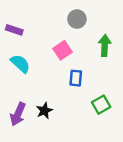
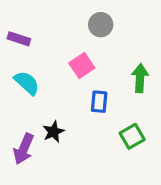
green arrow: (105, 46) -> (140, 78), moved
black star: (44, 111) -> (53, 132), moved

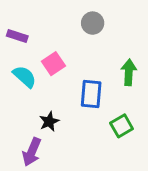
pink square: (82, 66) -> (53, 64), moved
blue rectangle: (99, 102) -> (91, 94), size x1.4
purple arrow: (24, 149) -> (32, 152), moved

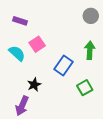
gray circle: (93, 23) -> (91, 16), moved
purple rectangle: (17, 36) -> (20, 21), moved
blue rectangle: (91, 94) -> (63, 65), turned 30

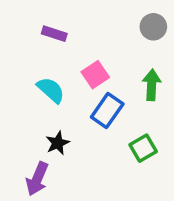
purple rectangle: (20, 21) -> (54, 34), moved
pink square: (37, 44) -> (95, 75), moved
cyan semicircle: (17, 53) -> (51, 90), moved

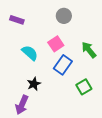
gray circle: (153, 27) -> (64, 16), moved
purple rectangle: (54, 34) -> (17, 20), moved
green arrow: (152, 85) -> (89, 50), turned -42

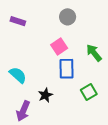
cyan semicircle: (30, 53) -> (18, 75), moved
blue rectangle: (63, 65) -> (67, 69), turned -36
black star: (34, 84) -> (45, 95), moved

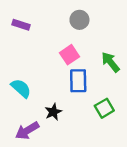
purple arrow: (23, 111) -> (27, 131), turned 36

